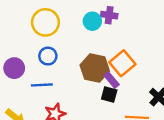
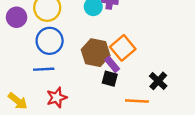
blue circle: (48, 56) -> (50, 41), size x1.5
purple circle: (14, 68) -> (17, 17), moved

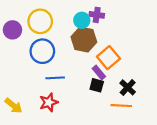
brown hexagon: (96, 53) -> (84, 39), moved
blue line: (44, 69) -> (55, 78), moved
black cross: (158, 81) -> (128, 87), moved

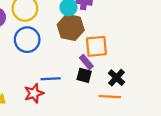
orange square: (108, 58) -> (96, 46), turned 35
blue line: (55, 78) -> (51, 79), moved

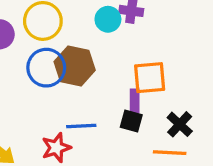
brown hexagon: (71, 27) -> (75, 66), moved
purple rectangle: (86, 62) -> (135, 101), turned 40

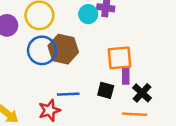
purple rectangle: (135, 101) -> (126, 75), moved

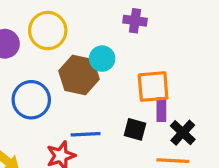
cyan circle: (88, 14) -> (102, 59), moved
blue circle: (42, 50) -> (31, 100), moved

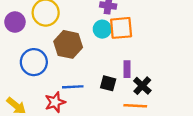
cyan circle: (102, 59) -> (102, 29), moved
orange square: (153, 87) -> (121, 28), moved

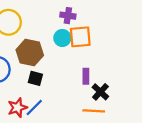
black square: (108, 83) -> (35, 78), moved
blue line: (73, 87) -> (34, 108), moved, turned -42

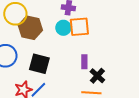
brown hexagon: (30, 53) -> (30, 28), moved
black square: (35, 78) -> (39, 64), size x1.5

